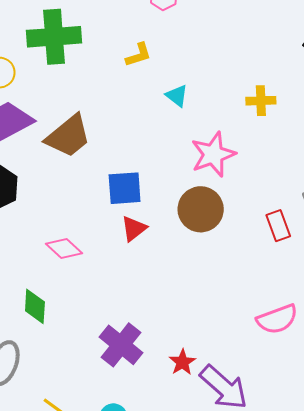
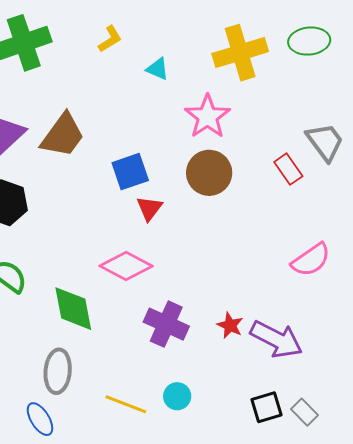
yellow cross: (261, 101) -> (240, 53), size x1.8
pink diamond: (64, 248) -> (126, 266), moved, size x1.4
green diamond: (35, 306) -> (73, 309), size x1.4

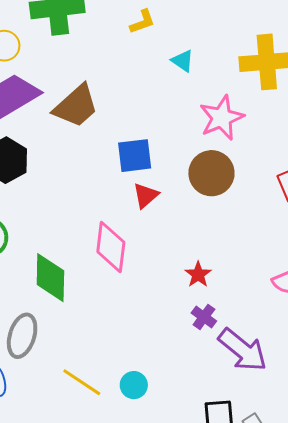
pink diamond: (126, 266) -> (111, 247), turned 57
purple cross: (166, 324) -> (204, 317), moved, size x0.6
red star: (230, 325) -> (198, 274), moved

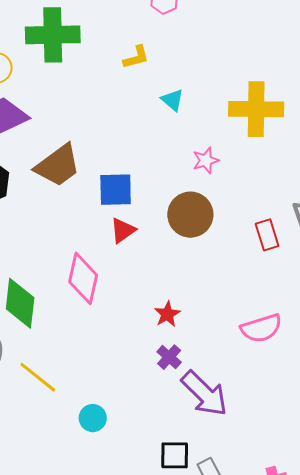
brown trapezoid: (76, 106) -> (58, 166), moved
pink star: (222, 118) -> (206, 160), size x0.6
yellow line: (82, 382) -> (38, 377), moved

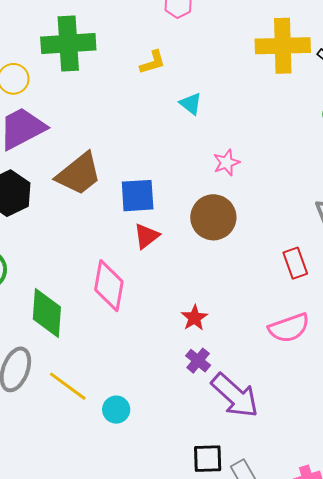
yellow cross: (256, 109) -> (283, 46), moved
red rectangle: (267, 235) -> (295, 263), moved
cyan circle: (93, 418) -> (116, 410), moved

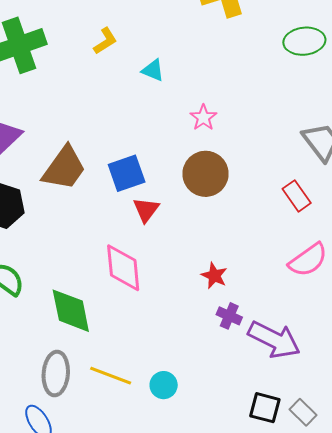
black square: (208, 459) -> (265, 408), turned 32

